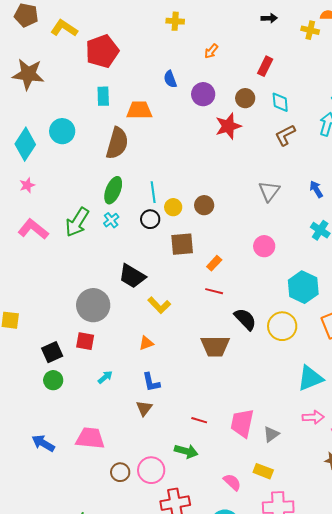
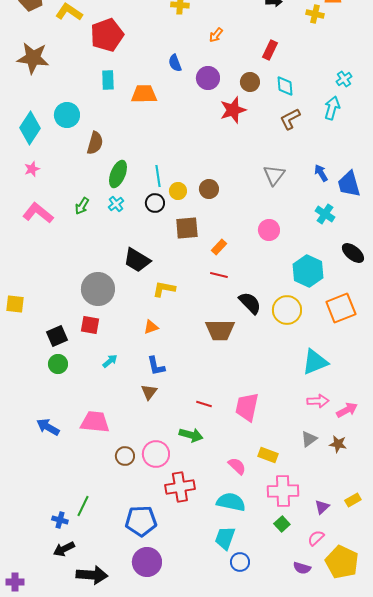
brown semicircle: (117, 143) -> (95, 143), moved, size x0.7
green arrow: (77, 222) -> (82, 206), size x0.6
yellow L-shape: (159, 305) -> (164, 289), turned 145
gray triangle: (271, 434) -> (309, 439), moved

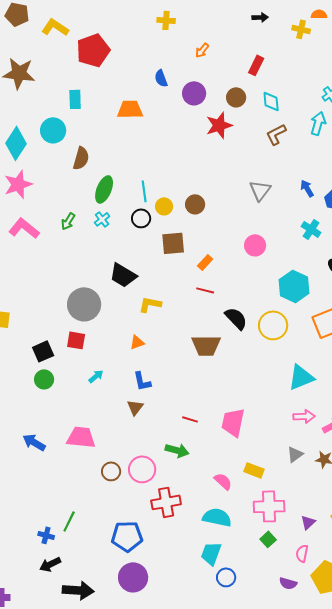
cyan rectangle: (108, 80) -> (75, 99), moved
pink star: (32, 169) -> (18, 184), size x1.8
pink semicircle: (316, 538) -> (302, 553), turned -36

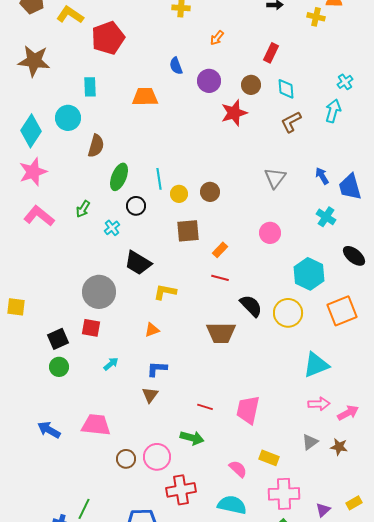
black circle: (141, 218) -> (136, 206), moved
cyan cross: (102, 219) -> (112, 228), moved
blue L-shape: (142, 381) -> (157, 369), turned 105

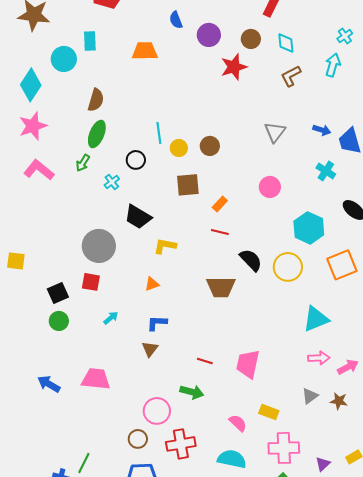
cyan circle: (68, 118) -> (64, 59), moved
blue arrow: (322, 176) -> (322, 130), turned 138
green ellipse: (119, 177) -> (97, 134), moved
brown circle: (126, 459) -> (138, 439), moved

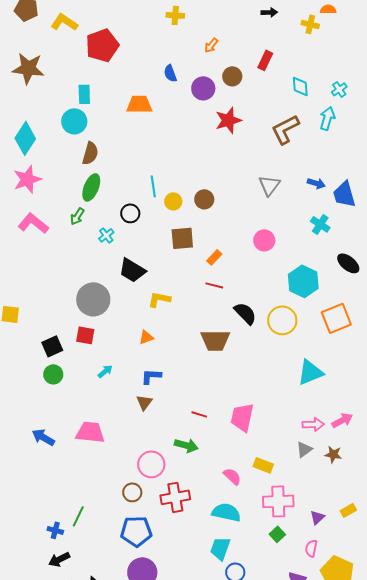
brown circle: (251, 39) -> (232, 76), moved
cyan diamond: (286, 43) -> (300, 86), moved
cyan circle: (64, 59) -> (74, 121), moved
brown L-shape: (291, 76) -> (285, 129), size x1.4
pink arrow: (319, 358) -> (313, 424), moved

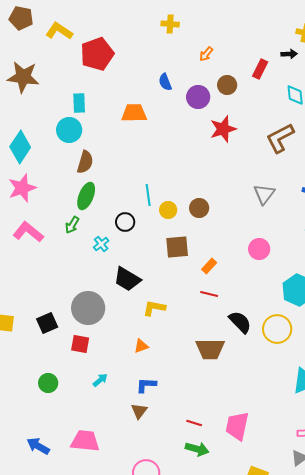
black arrow: (269, 12) -> (289, 54), moved
black square: (52, 346) -> (47, 323), moved
green arrow: (186, 445) -> (197, 449), moved

